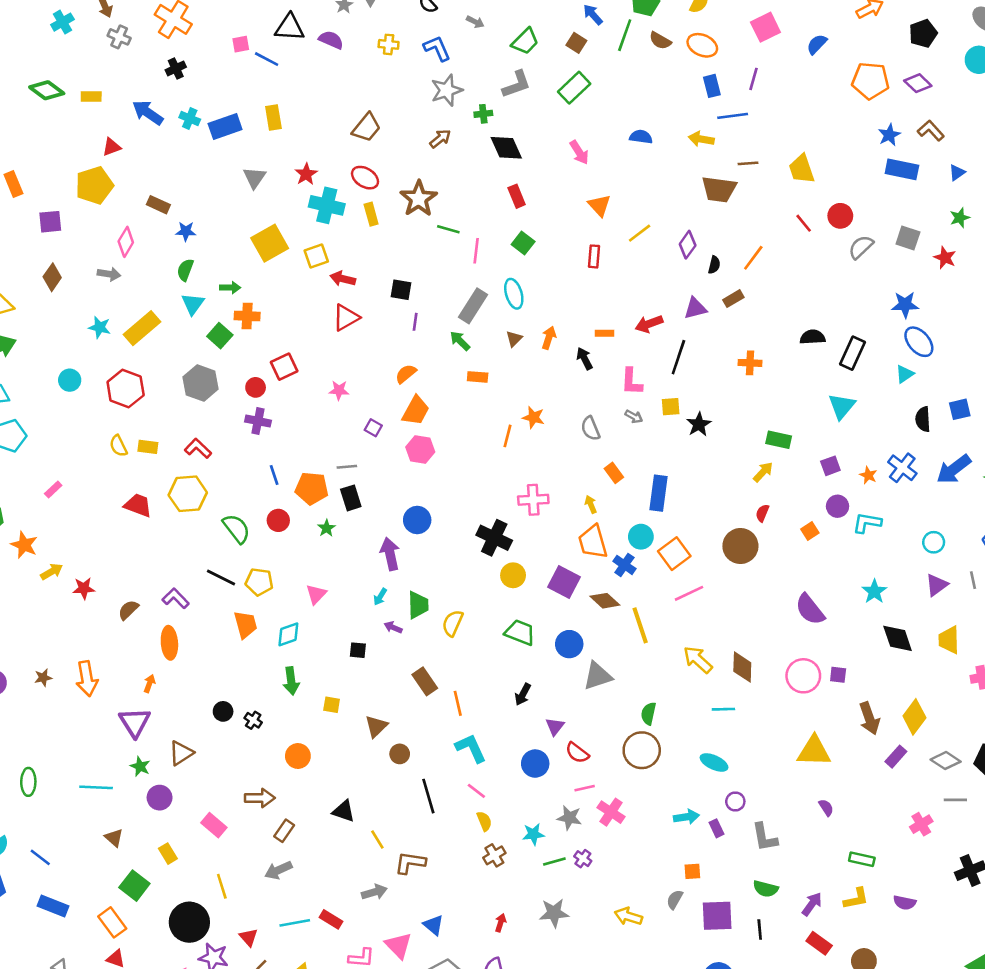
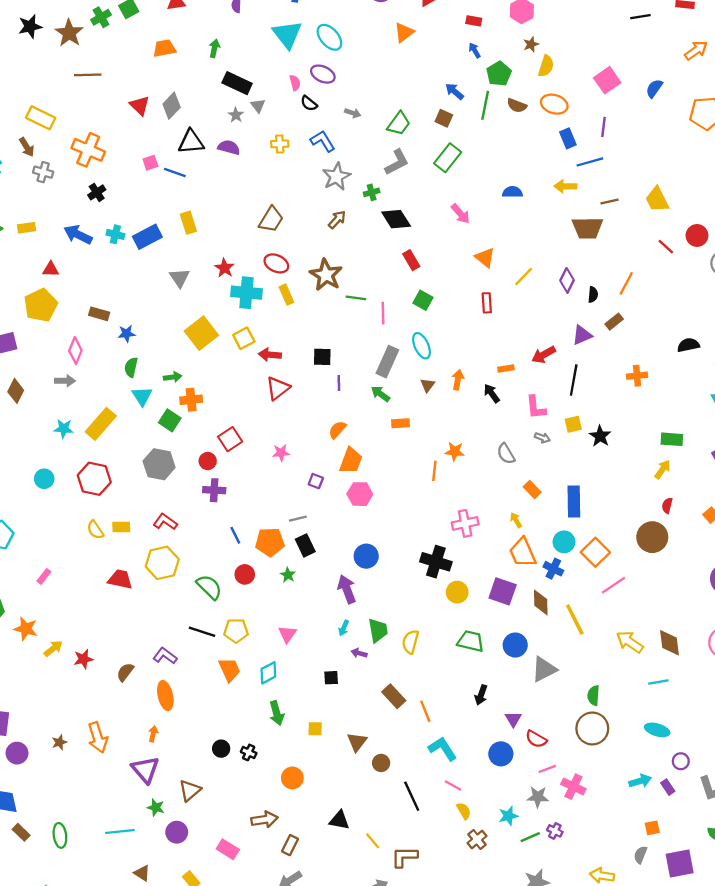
red triangle: (112, 147) -> (51, 269), turned 30
brown diamond: (605, 601) -> (541, 602), turned 55

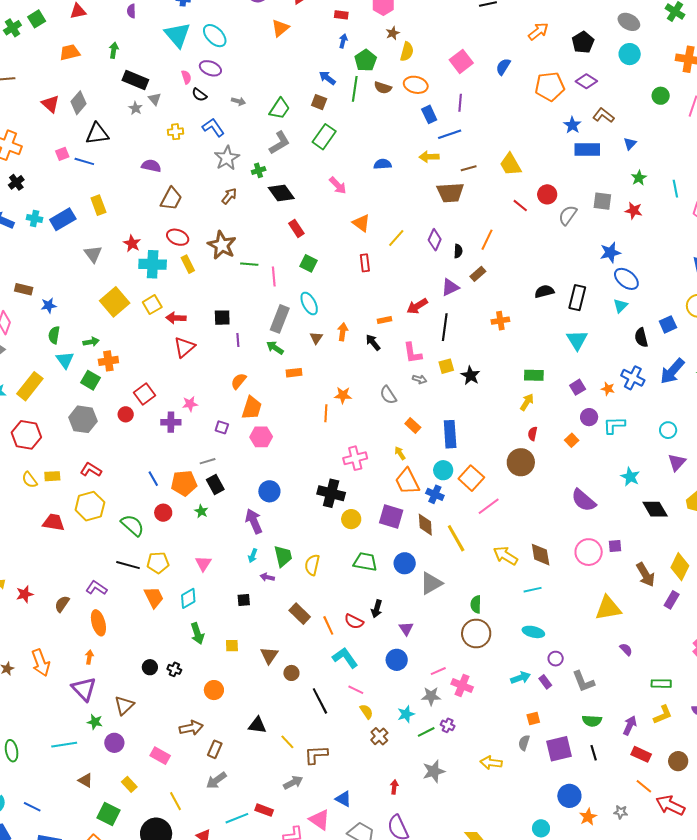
blue arrow: (475, 50) -> (343, 41), turned 48
purple semicircle: (229, 147) -> (151, 166), moved
purple cross: (214, 490) -> (171, 422), moved
red semicircle: (536, 739) -> (354, 621), moved

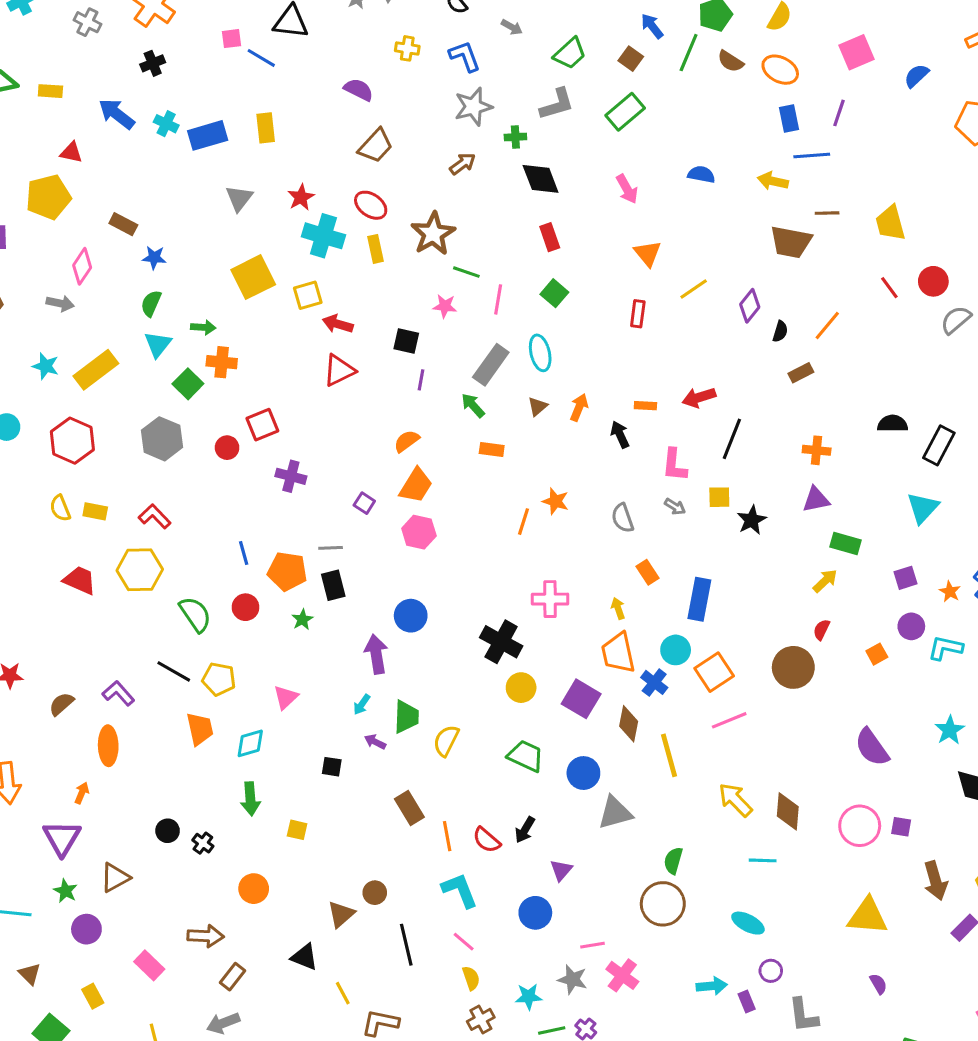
purple triangle: (450, 287) -> (816, 500), moved
pink star: (190, 404) -> (445, 306), moved
brown triangle: (269, 655) -> (341, 914), moved

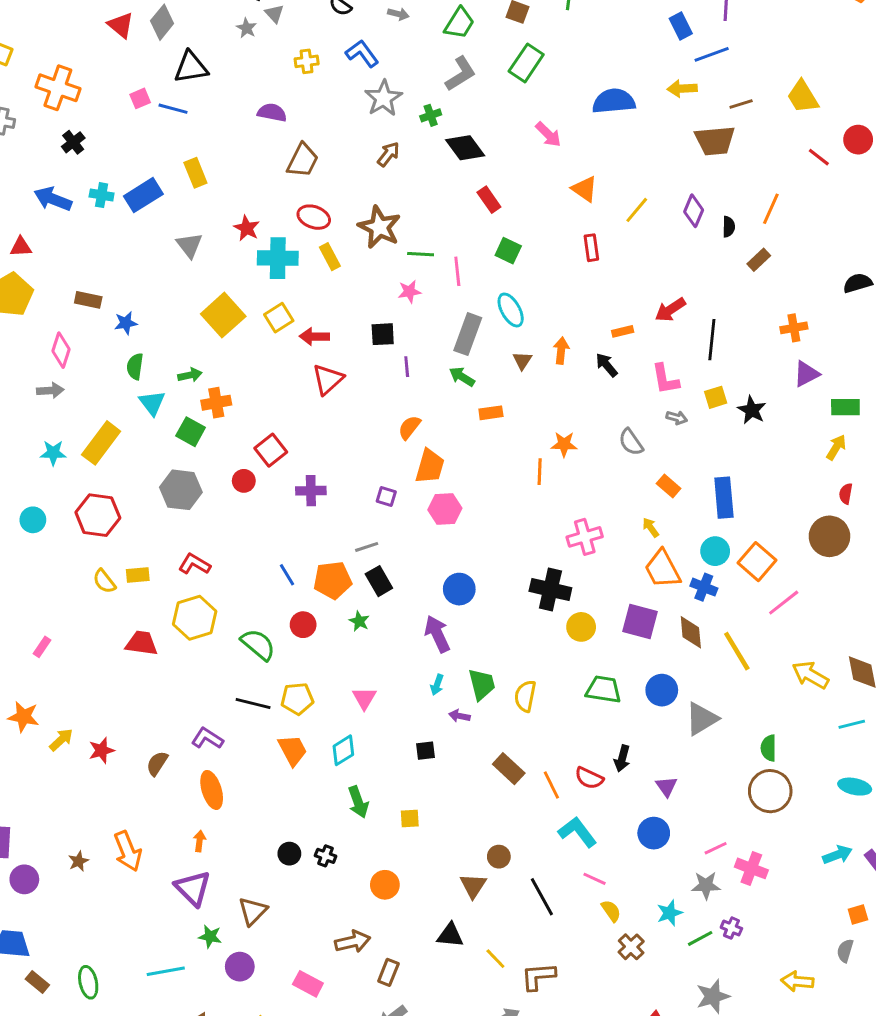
blue semicircle: (701, 174) -> (614, 101), size x1.6

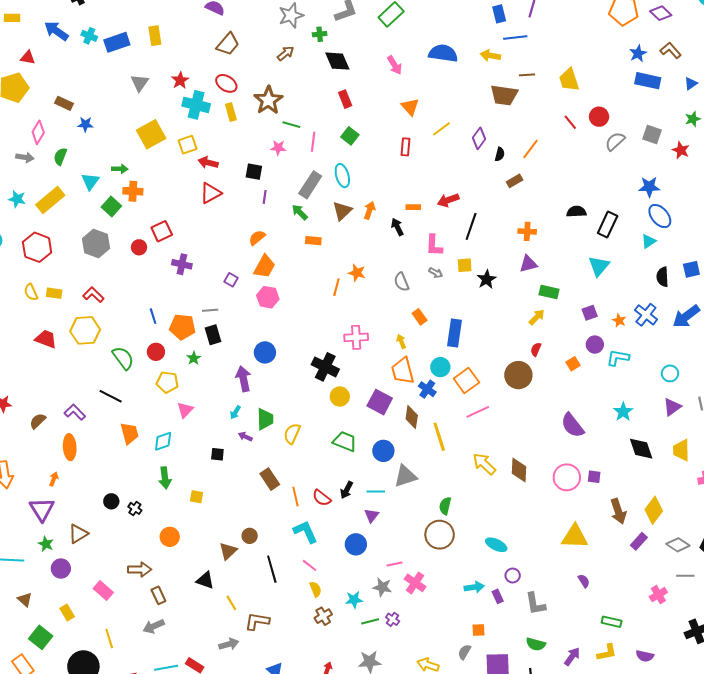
brown triangle: (522, 361) -> (342, 211), size x1.5
green semicircle: (135, 366) -> (60, 156), moved
yellow pentagon: (297, 699) -> (167, 382), moved
cyan line: (852, 724) -> (376, 492), moved
brown rectangle: (388, 972) -> (158, 595), turned -60

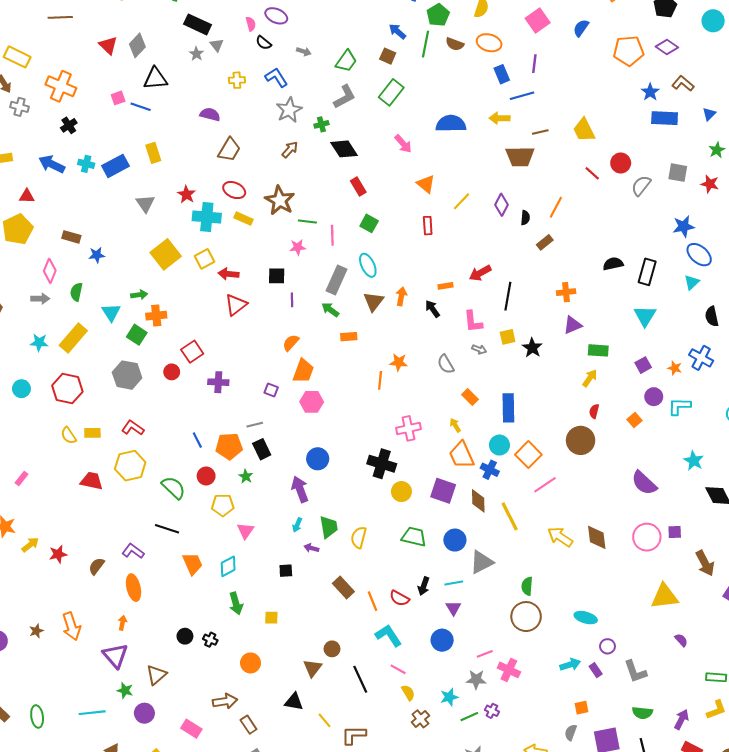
yellow rectangle: (231, 112) -> (243, 219), turned -42

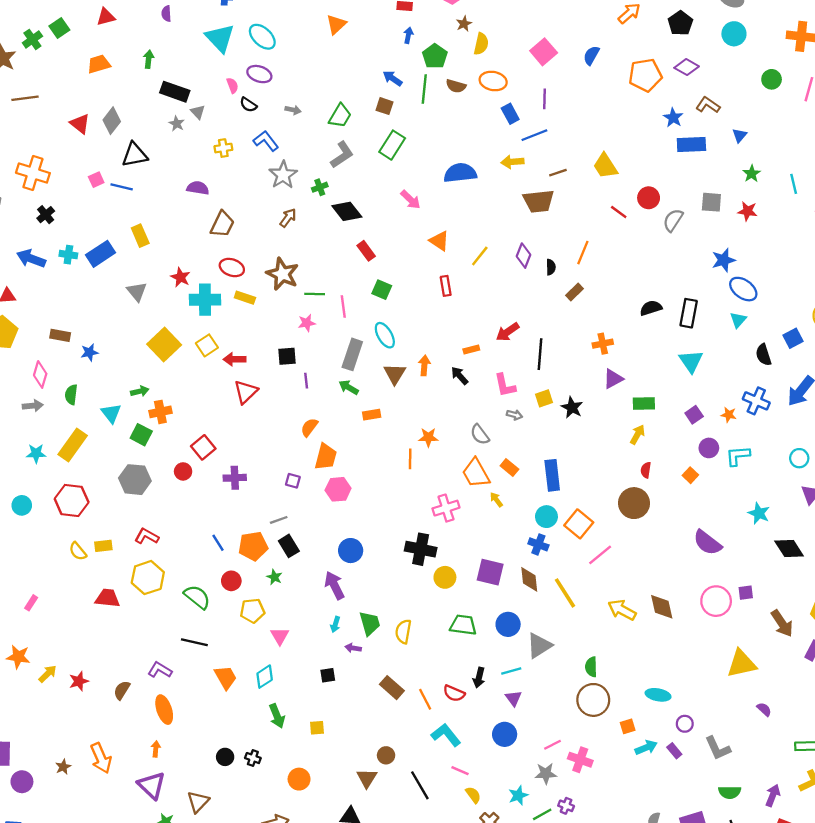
orange trapezoid: (462, 455) -> (476, 473), moved
orange square: (581, 708) -> (628, 726), moved

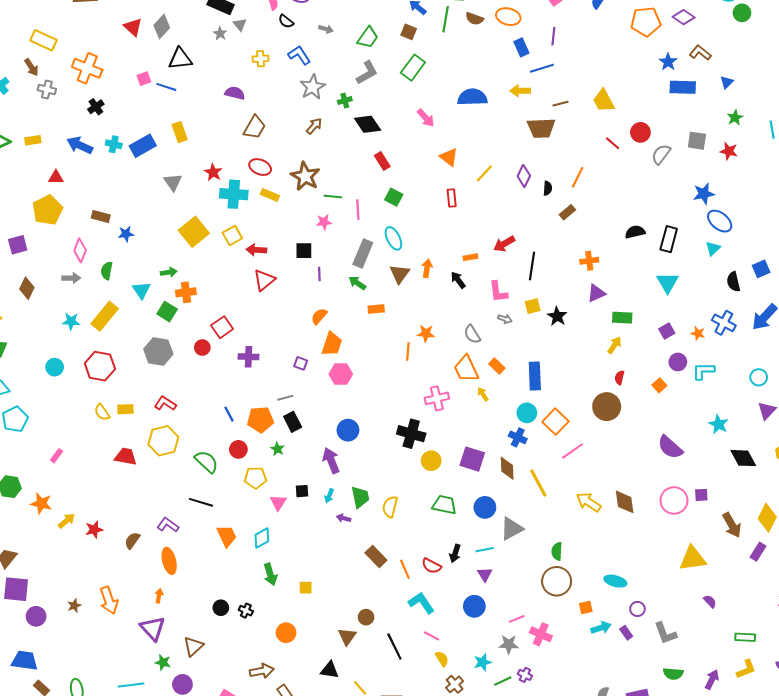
green circle: (772, 79) -> (742, 13), moved
black square: (328, 675) -> (302, 491), moved

